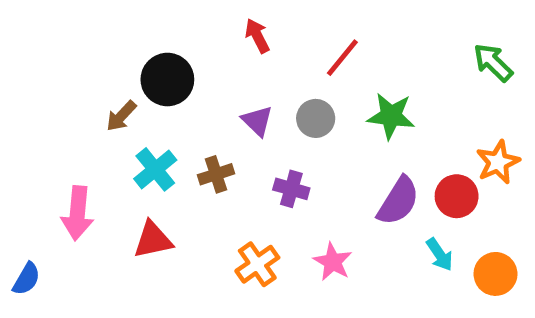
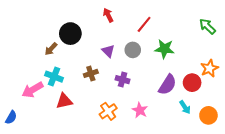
cyan cross: (155, 169) -> (54, 77), moved, turned -30
pink arrow: (77, 213) -> (33, 90), turned 55

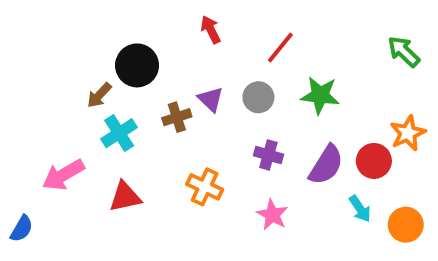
brown cross: (91, 73) -> (177, 117), moved
cyan cross: (54, 77) -> (119, 133), moved, turned 36
purple cross: (123, 80) -> (268, 155), moved
orange cross: (108, 111) -> (205, 187), moved, turned -30

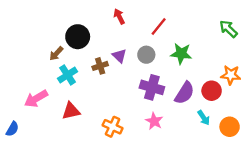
orange star: (408, 133) -> (231, 75), turned 30
purple cross: (268, 155) -> (152, 87), size x1.5
orange cross: (205, 187) -> (113, 127), moved

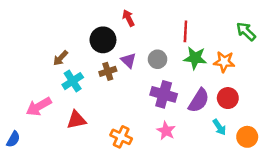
red line: (159, 27) -> (185, 31), moved, turned -36
black circle: (78, 37) -> (103, 40), moved
orange star: (231, 75) -> (224, 62), moved

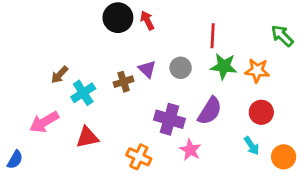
black circle: (103, 40) -> (118, 18), moved
brown arrow: (61, 58) -> (59, 75), moved
purple cross: (164, 94) -> (169, 119), moved
purple semicircle: (199, 100) -> (210, 111), moved

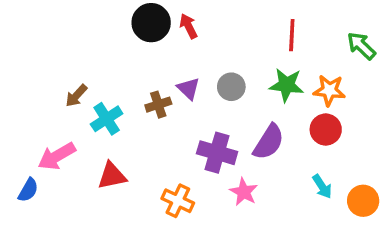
red line: (213, 36) -> (292, 35), moved
red circle: (261, 112) -> (326, 130), moved
blue semicircle: (15, 160) -> (28, 190), moved

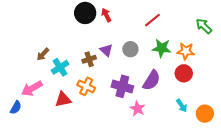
red line: (292, 35) -> (153, 20), moved, turned 48
orange cross: (178, 201) -> (86, 86), moved

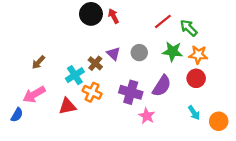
green arrow: (204, 26) -> (189, 28), moved
brown arrow: (43, 54) -> (38, 62), moved
brown cross: (89, 59) -> (95, 63), turned -32
cyan cross: (60, 67) -> (75, 75), moved

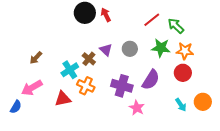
orange circle: (219, 121) -> (203, 102), moved

